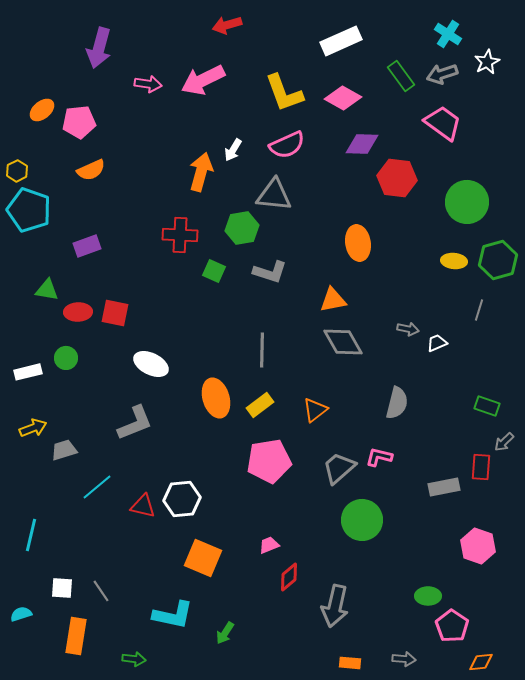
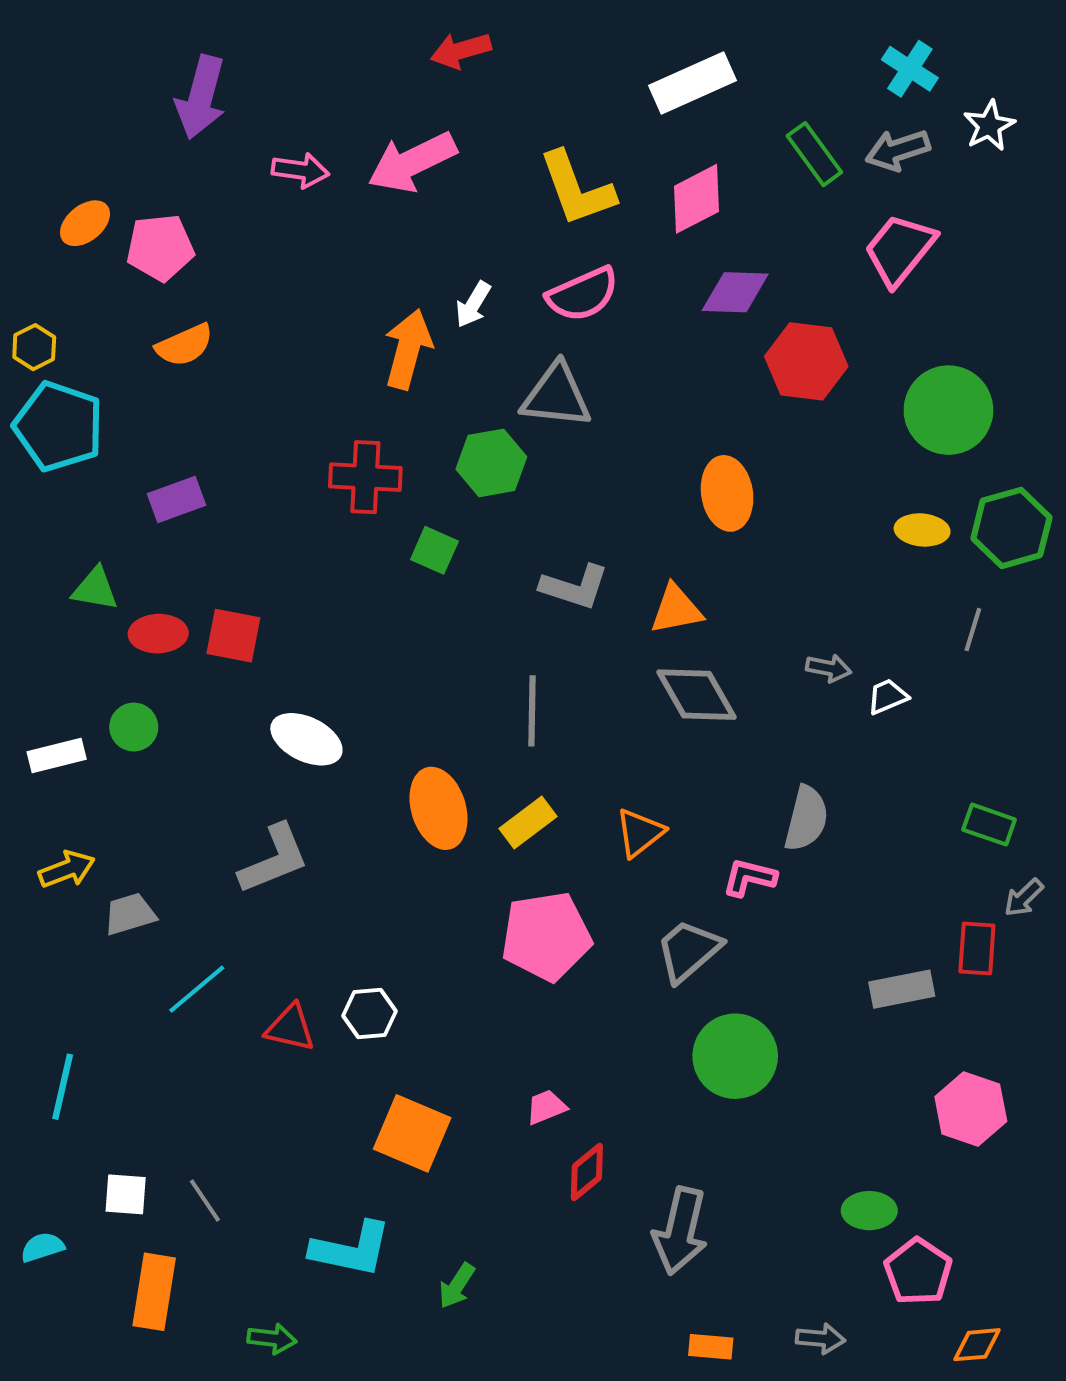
pink diamond: (343, 98) -> (697, 199), turned -57
pink trapezoid: (443, 123) -> (900, 250), turned -87
gray L-shape: (270, 272) -> (575, 587), moved
pink L-shape: (379, 457) -> (749, 877), moved
white hexagon: (182, 499) -> (369, 1014), size x0.7

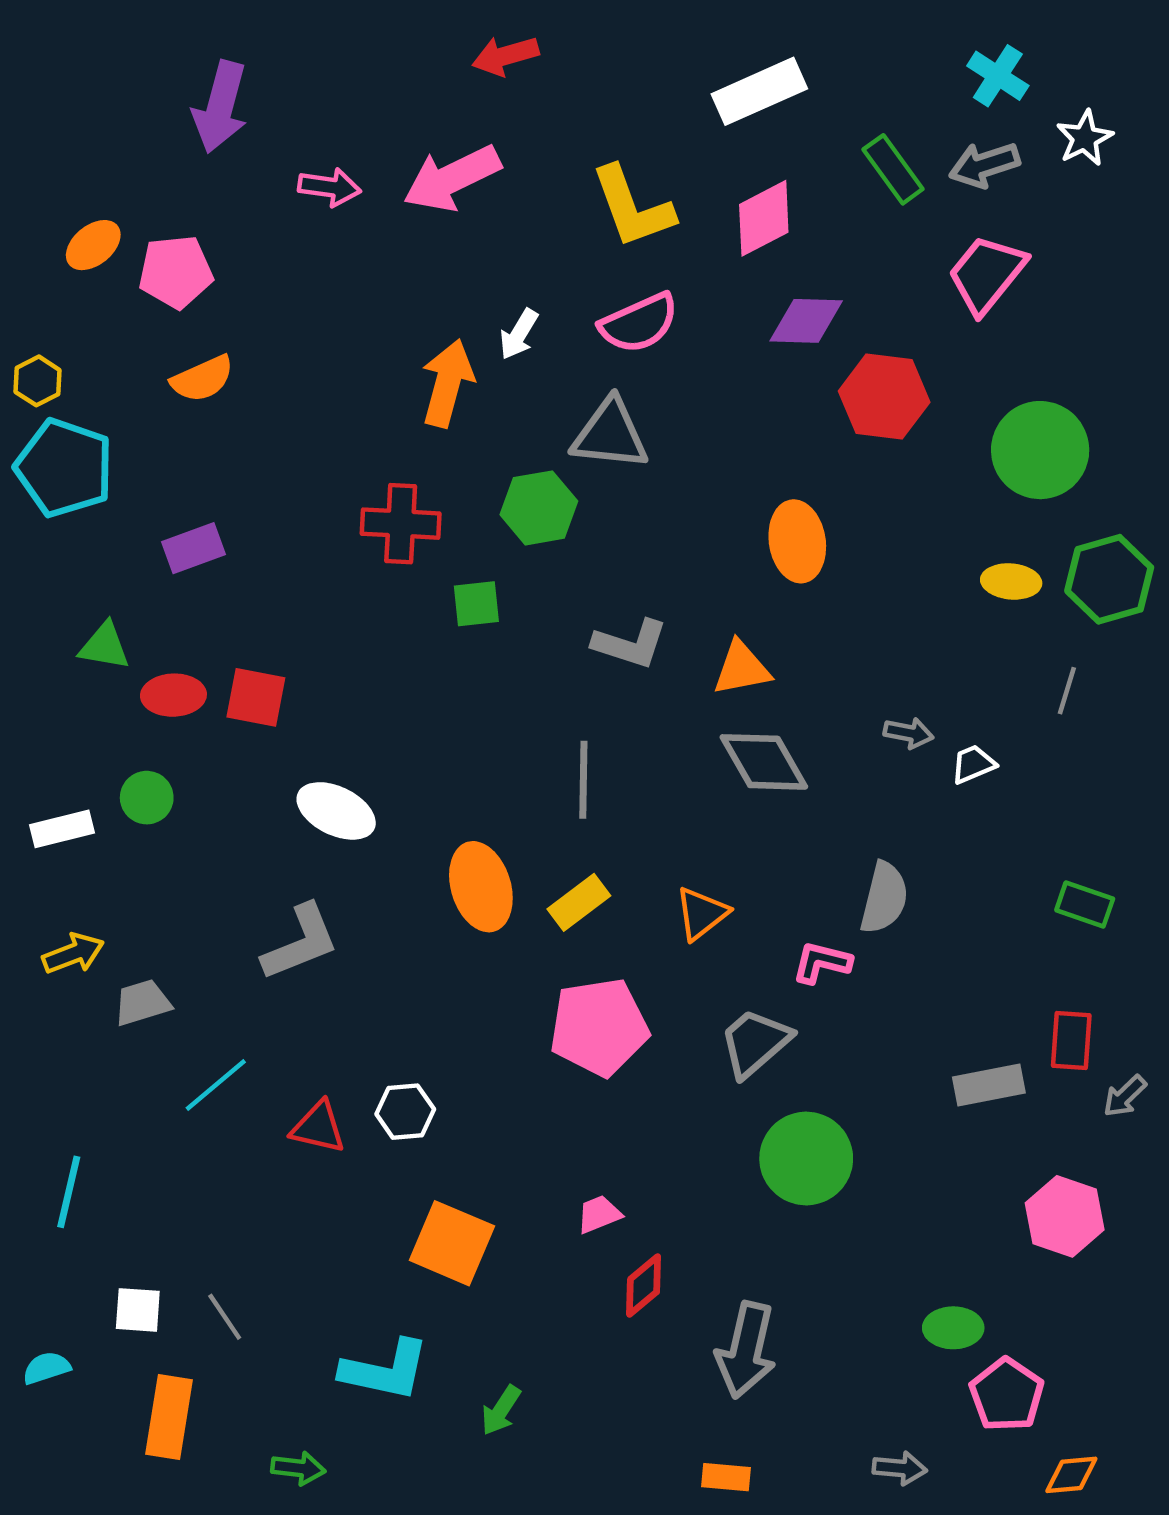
green square: (434, 550) -> (476, 604), turned -30
gray arrow: (1024, 898) -> (1125, 1096), moved
orange rectangle: (711, 1347) -> (726, 1477), moved

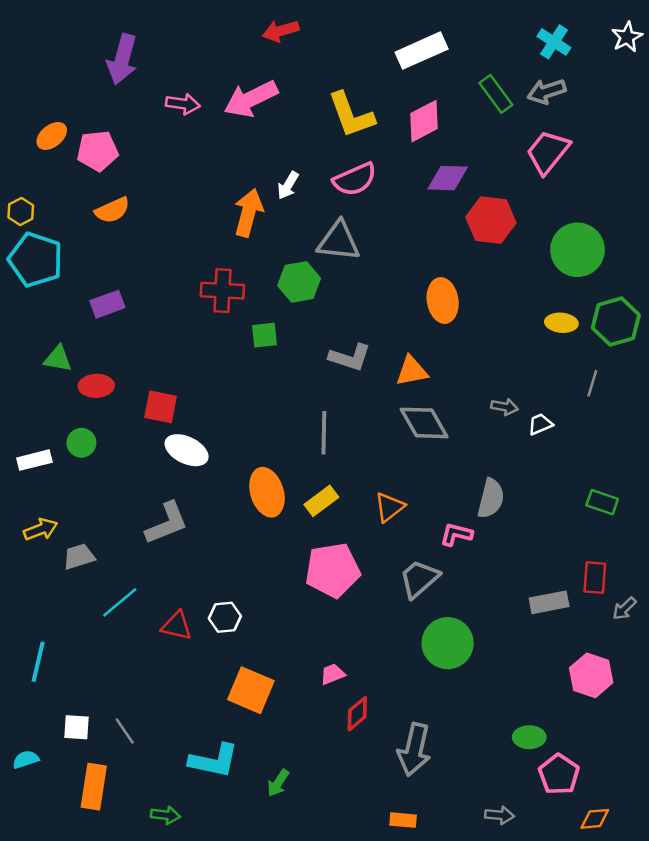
white star: (1085, 138) -> (627, 37), moved
red square: (256, 697) -> (161, 407), moved

